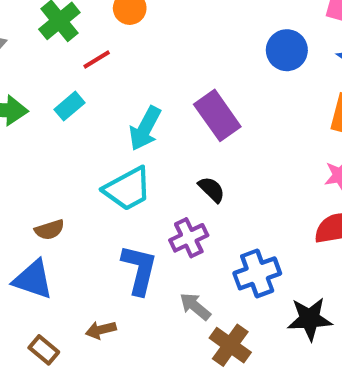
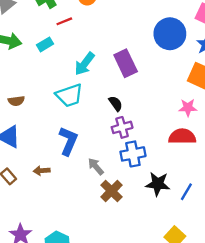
blue circle: (287, 50) -> (170, 34), size x1.4
brown semicircle: (49, 230) -> (16, 101), moved
purple cross: (189, 238) -> (122, 127), moved

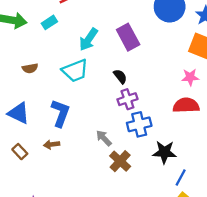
brown semicircle: (16, 101) -> (30, 68), moved
blue L-shape: (68, 141) -> (60, 113), moved
blue line: (186, 192) -> (181, 177), moved

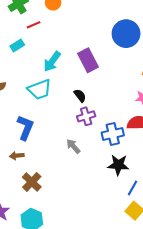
blue cross: (139, 124) -> (113, 134), moved
gray arrow: (104, 138) -> (73, 146), moved
brown cross: (120, 161) -> (32, 182), moved

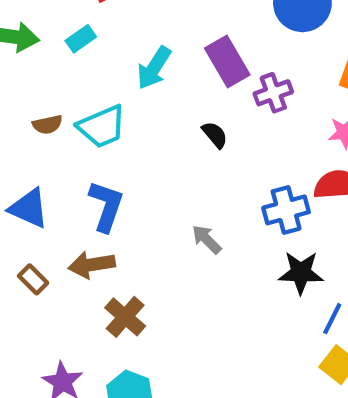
cyan trapezoid: (39, 89) -> (102, 127), moved
purple cross: (86, 116) -> (273, 93), moved
brown arrow: (17, 156) -> (92, 265), size x1.5

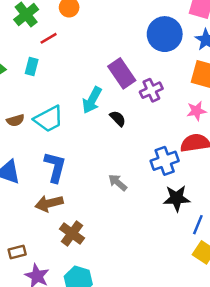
cyan rectangle: (81, 39) -> (32, 67), turned -36
cyan arrow: (154, 68) -> (92, 100), moved
brown rectangle: (33, 279) -> (17, 252), moved, turned -54

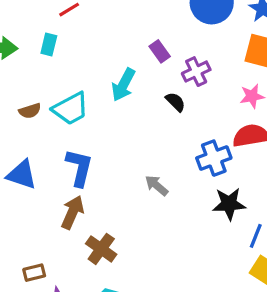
purple rectangle: (122, 73) -> (160, 51), size x0.6
black semicircle: (118, 119) -> (175, 102), moved
brown arrow: (49, 203) -> (73, 212), turned 128

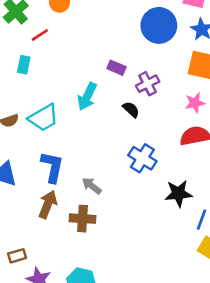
purple rectangle: (160, 51) -> (117, 68), turned -30
blue cross: (214, 158) -> (142, 158), moved, turned -36
gray arrow: (157, 185) -> (92, 186), moved
brown cross: (101, 249) -> (82, 219), moved, turned -30

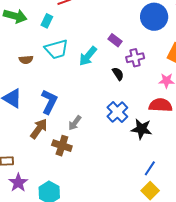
cyan trapezoid: (44, 118) -> (56, 49), moved
gray arrow: (92, 186) -> (75, 123), turned -105
black star: (178, 193) -> (142, 129), moved

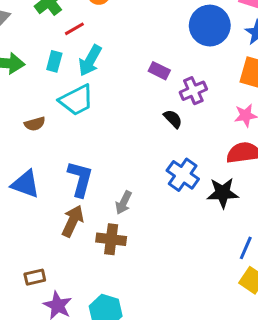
cyan arrow: (88, 56) -> (90, 60), moved

